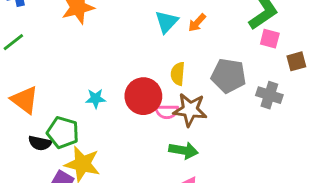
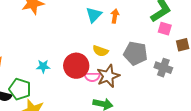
orange arrow: (197, 23) -> (115, 16), turned 144
yellow semicircle: (178, 74) -> (100, 51), turned -77
brown star: (190, 110) -> (108, 76), turned -30

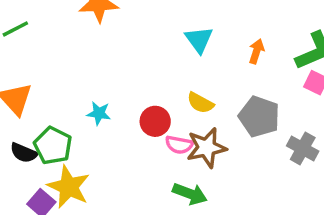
cyan triangle: (94, 15) -> (199, 40), turned -30
orange arrow: (115, 16) -> (256, 51), moved
red circle: (76, 66) -> (155, 121), size x0.7

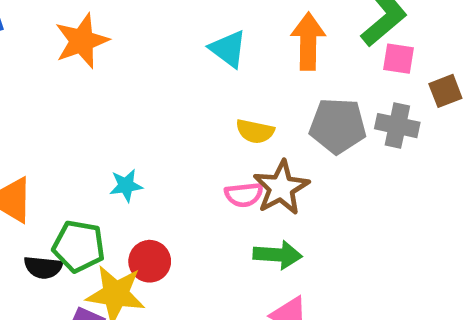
orange arrow: (256, 51) -> (308, 41), size x1.6
red circle: (155, 121) -> (150, 261), moved
gray cross: (303, 149) -> (397, 126), moved

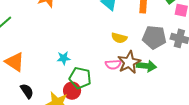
green pentagon: (79, 246) -> (80, 78), moved
green arrow: (278, 255) -> (146, 66), moved
black semicircle: (43, 267) -> (27, 91), turned -133

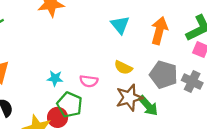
pink semicircle: (113, 64) -> (89, 81), moved
green arrow: (146, 66) -> (148, 106), turned 30

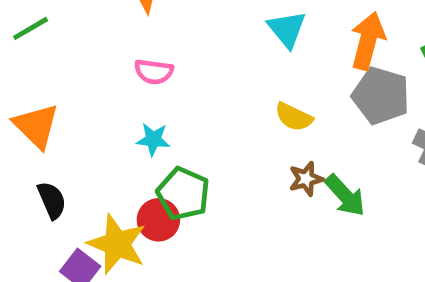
gray pentagon: (164, 75) -> (381, 96), moved
pink semicircle: (89, 81) -> (154, 72), moved
brown star: (129, 98) -> (306, 179), size x0.6

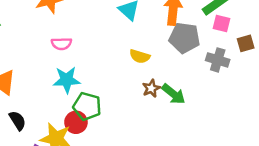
cyan star: (153, 139) -> (67, 80), size x1.5

